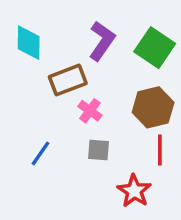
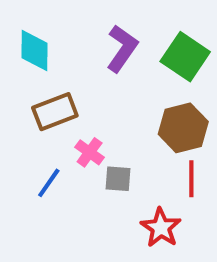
brown rectangle: (68, 80) -> (55, 112), moved
pink cross: (90, 111) -> (90, 152), moved

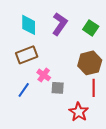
cyan diamond: (35, 50) -> (29, 25), moved
green square: (185, 57) -> (91, 28), size x0.7

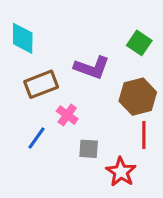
purple L-shape: (60, 24) -> (92, 67), moved, turned 75
cyan diamond: (29, 25) -> (23, 38), moved
gray square: (58, 88) -> (89, 149), moved

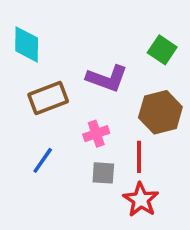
pink cross: (67, 115) -> (96, 134), moved, turned 35
red line: (144, 135) -> (139, 157), moved

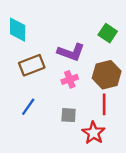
pink cross: (96, 134) -> (70, 79), moved
red line: (139, 157) -> (104, 104), moved

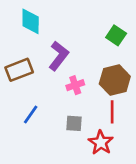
cyan diamond: (18, 30) -> (31, 21), moved
purple L-shape: (71, 52) -> (59, 56), moved, turned -72
brown rectangle: (32, 65) -> (19, 70), moved

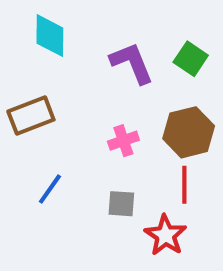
purple L-shape: (59, 56) -> (132, 63), moved, turned -60

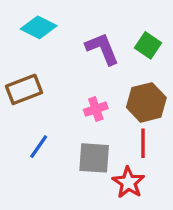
cyan diamond: (50, 36) -> (39, 27), turned -64
gray square: (121, 204) -> (94, 158), size x1.5

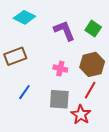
pink cross: (96, 109) -> (60, 69), turned 32
red line: (143, 143) -> (90, 90), turned 30

